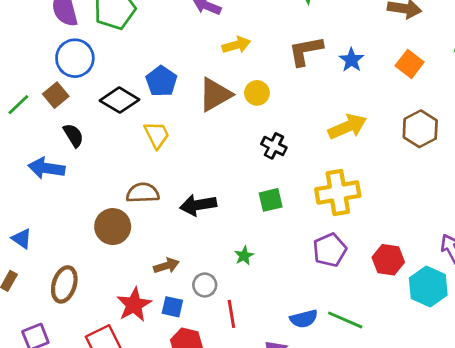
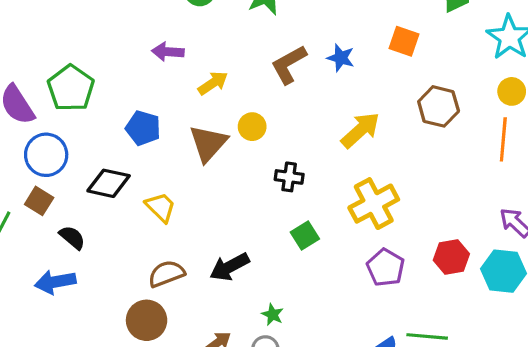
blue pentagon: (161, 81) -> (143, 128), moved
green star: (244, 256) -> (273, 315), moved

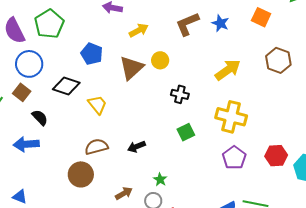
yellow cross: (374, 204) -> (231, 117), turned 36
black arrow: (230, 267) -> (136, 147), size x0.7

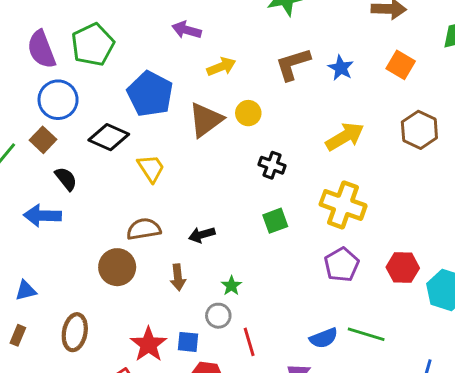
blue pentagon: (92, 54) -> (150, 94), size x1.4
brown arrow: (124, 193) -> (178, 277), moved, turned 108
blue triangle: (20, 197) -> (26, 291), turned -42

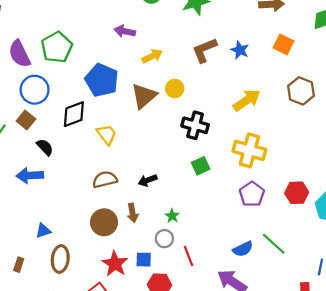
black diamond: (109, 137) -> (74, 114), turned -40
black cross: (272, 165) -> (195, 125), size x1.4
brown circle: (117, 267) -> (104, 222), moved
blue triangle: (26, 291) -> (43, 231), moved
green line: (366, 334) -> (274, 244), turned 30

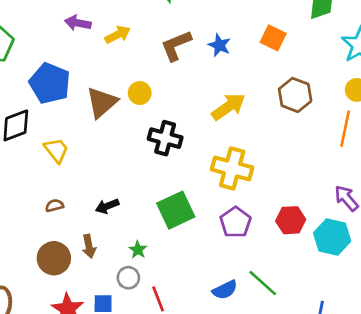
yellow arrow: (152, 56) -> (118, 35), moved
green square: (201, 166) -> (176, 210), moved, size x1.6
brown semicircle: (105, 180) -> (54, 206), size x0.6

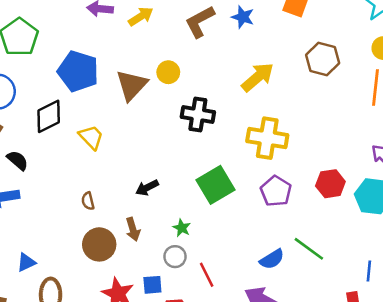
brown semicircle: (54, 206) -> (88, 201), moved, turned -84

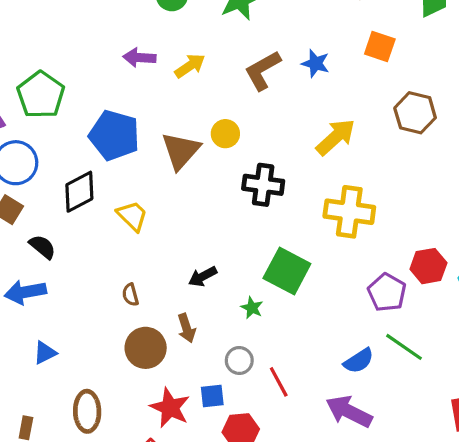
green square: (215, 185) -> (287, 271), turned -30
purple pentagon: (276, 191) -> (387, 292), moved
green star: (182, 228) -> (252, 308), moved
blue triangle: (26, 262) -> (45, 353), moved

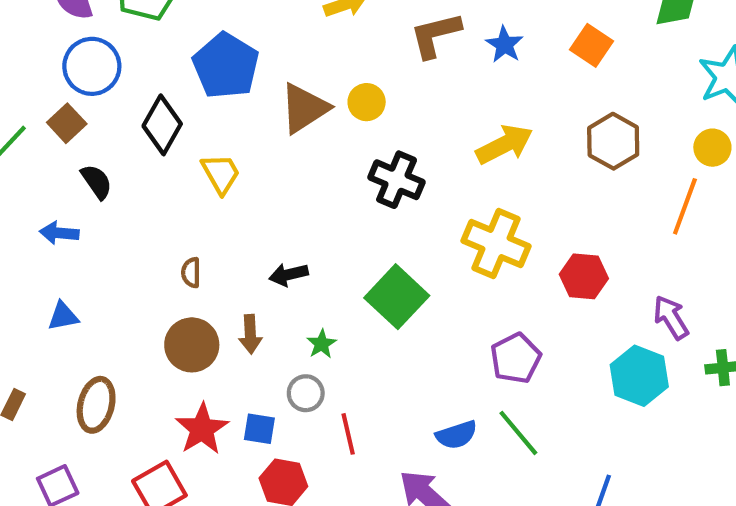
black diamond: (79, 192) -> (162, 125), turned -48
red hexagon: (428, 266) -> (584, 276), moved
blue arrow: (25, 292) -> (59, 233), size x0.7
green star: (252, 308) -> (322, 344), moved

